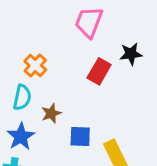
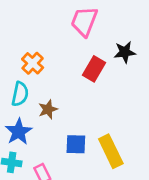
blue square: (80, 137) -> (76, 144), moved

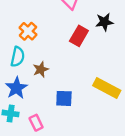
yellow rectangle: (111, 151) -> (107, 88), moved, turned -36

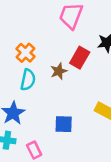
cyan semicircle: (18, 57) -> (28, 80), moved
brown star: (41, 69) -> (59, 71), moved

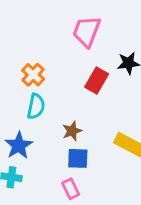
brown star: (59, 71) -> (72, 131), moved
pink rectangle: (34, 150) -> (71, 189), moved

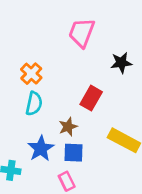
red rectangle: (97, 80) -> (91, 98), moved
blue star: (19, 145) -> (41, 149), moved

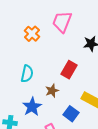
orange cross: (31, 74) -> (32, 34), moved
blue square: (73, 153) -> (71, 114), moved, turned 35

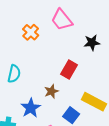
pink trapezoid: (62, 22) -> (62, 20), turned -60
cyan semicircle: (27, 74) -> (14, 74), moved

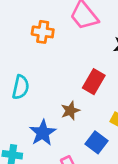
orange cross: (31, 32) -> (43, 32), turned -35

